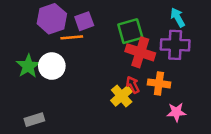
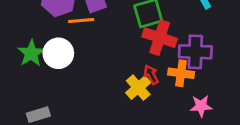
purple cross: (175, 45) -> (195, 52), moved

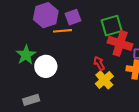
white circle: (58, 53) -> (46, 66), moved
red arrow: (151, 75) -> (99, 63), moved

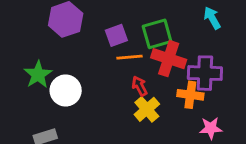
purple square: (73, 17) -> (116, 35), moved
orange line: (63, 31) -> (129, 57), moved

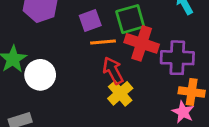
red arrow: (140, 86) -> (113, 71), size x1.4
orange cross: (190, 95) -> (192, 92), moved
pink star: (211, 128) -> (183, 112), turned 30

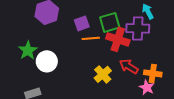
purple cross: (177, 58) -> (138, 28), moved
red arrow: (113, 71) -> (129, 66), moved, turned -30

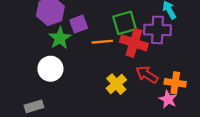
purple square: (82, 23) -> (79, 24), moved
green star: (28, 50) -> (60, 38), moved

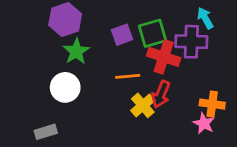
purple square: (79, 24) -> (122, 35), moved
orange line: (102, 42) -> (128, 76), moved
red arrow: (147, 75) -> (161, 94), moved, turned -100

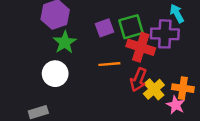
yellow cross: (143, 105) -> (154, 89), moved

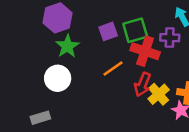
purple cross: (165, 34) -> (170, 38), size x0.7
orange line: (109, 64) -> (113, 68), turned -30

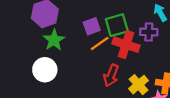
orange line: (113, 68) -> (100, 43), moved
red arrow: (143, 84) -> (111, 75), moved

